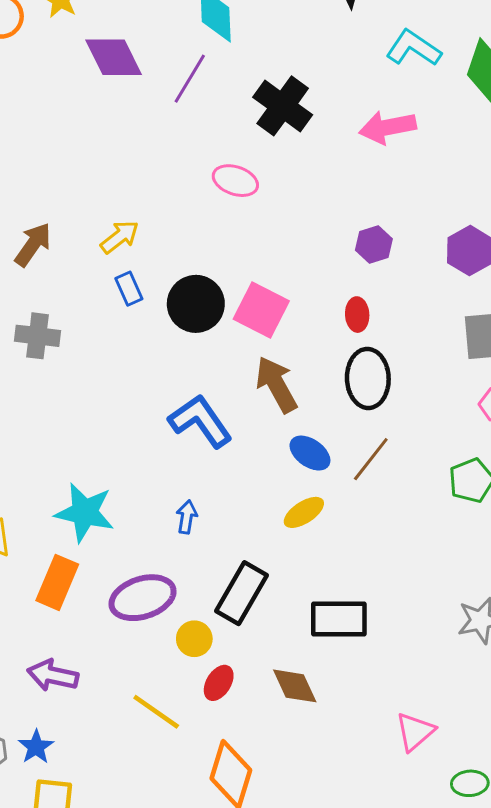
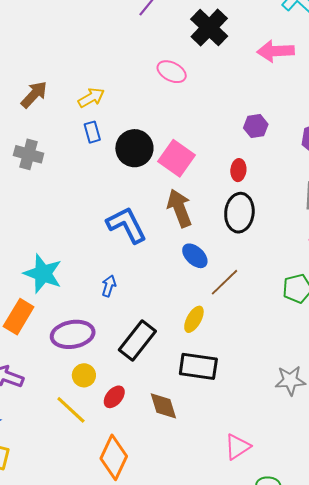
brown line: (371, 459) -> (224, 282), moved
yellow ellipse: (304, 512) -> (194, 319), moved, turned -36
yellow circle: (194, 639) -> (84, 375), moved

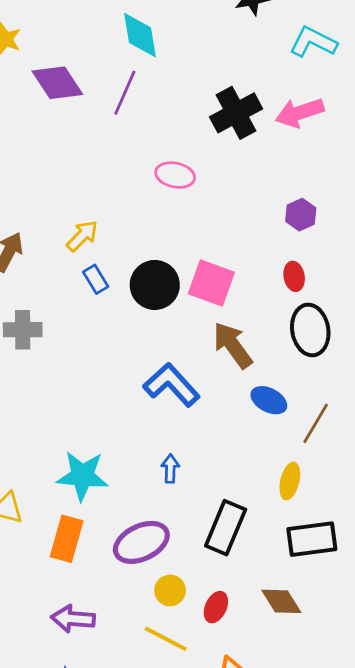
black cross: (209, 28) -> (236, 113), moved, turned 33

